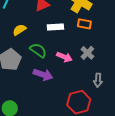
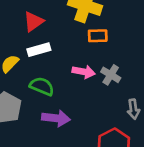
white rectangle: (55, 27) -> (39, 50), moved
pink arrow: (64, 57) -> (84, 72), moved

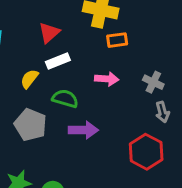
gray cross: (111, 75) -> (153, 82), moved

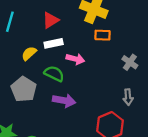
pink arrow: (107, 79) -> (75, 59), moved
gray cross: (153, 82) -> (130, 62), moved

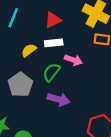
green semicircle: (54, 74) -> (51, 72), turned -84

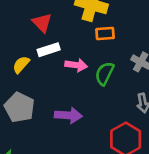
red triangle: (53, 20) -> (42, 23), turned -36
green semicircle: (51, 72) -> (105, 74), moved

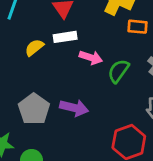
orange rectangle: (105, 34) -> (138, 27), moved
gray pentagon: (19, 107) -> (34, 109), moved

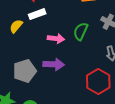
pink arrow: (91, 57) -> (56, 39), moved
gray pentagon: (34, 109) -> (25, 71), turned 30

